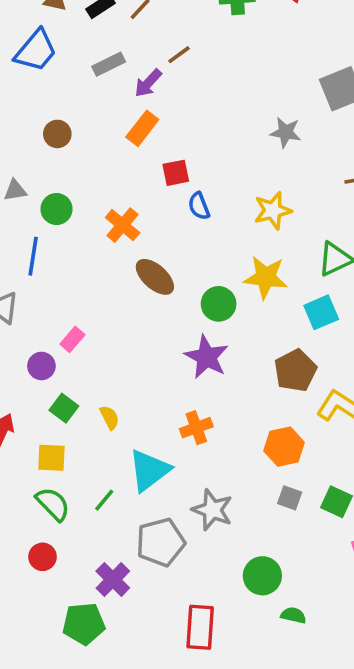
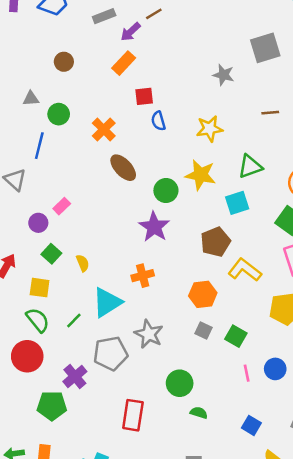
red circle: (43, 557) -> (27, 356), size x1.6

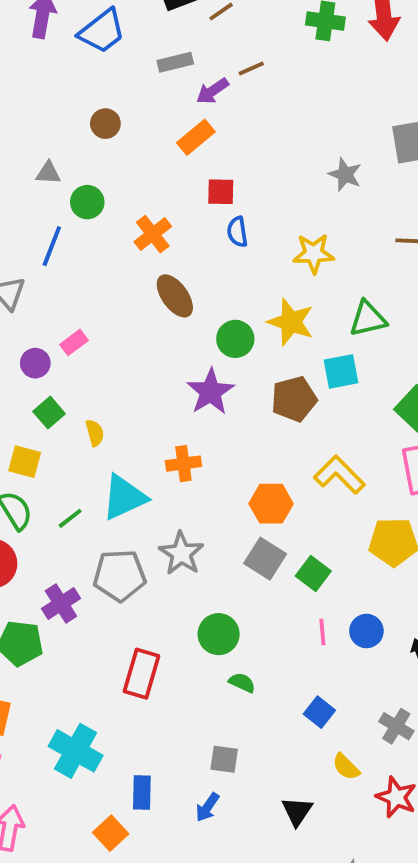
brown pentagon: (215, 242) -> (294, 399), moved
gray square: (203, 330) -> (265, 559), size x1.5

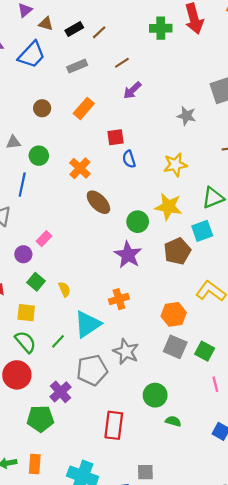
purple arrow: (212, 91) -> (132, 90), moved
orange rectangle: (196, 137) -> (84, 108), moved
gray square: (224, 759) -> (145, 472), moved

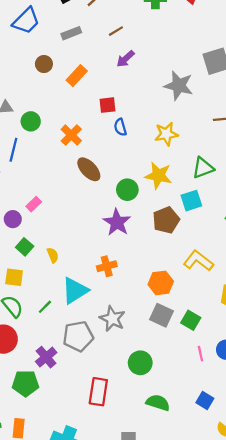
brown circle: (42, 108) -> (44, 64), moved
gray star: (186, 116) -> (179, 86), size x1.5
green semicircle: (173, 421) -> (158, 403), moved, size x1.5

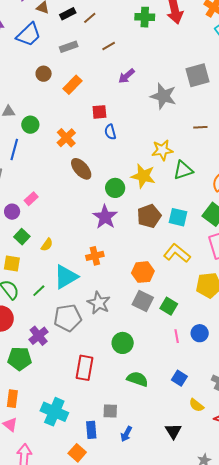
purple arrow: (125, 59) -> (127, 76), moved
yellow star: (166, 134) -> (162, 150), moved
cyan square: (191, 201) -> (178, 217), moved, turned 30
yellow semicircle: (53, 255) -> (47, 245), turned 56

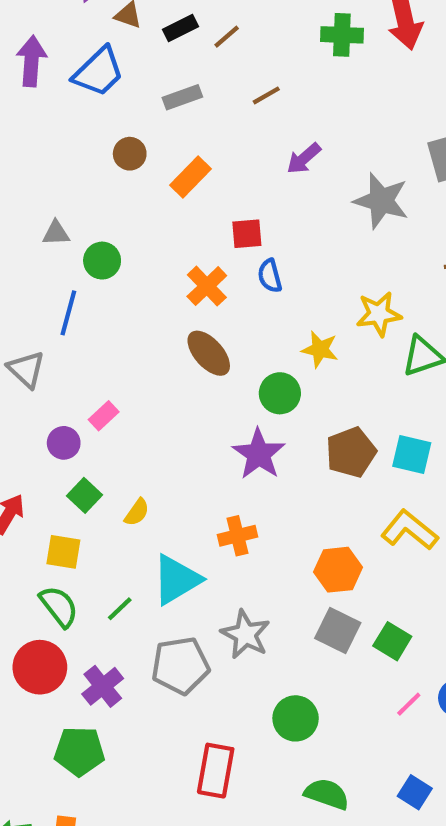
orange cross: (66, 138) -> (207, 286), moved
yellow star: (143, 176) -> (320, 349), moved, size x0.7
purple cross: (39, 336) -> (103, 686), moved
pink line: (177, 336) -> (409, 704), turned 56

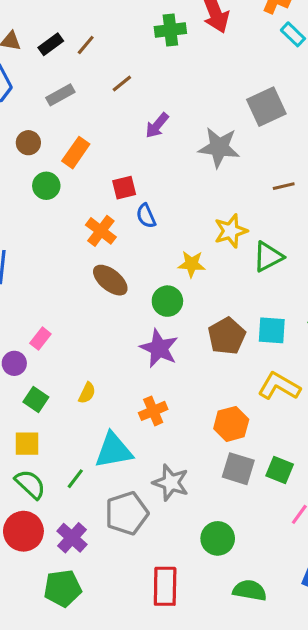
green circle: (102, 261) -> (46, 186), moved
yellow semicircle: (137, 512) -> (87, 393), moved
cyan triangle: (176, 580) -> (114, 450), turned 30

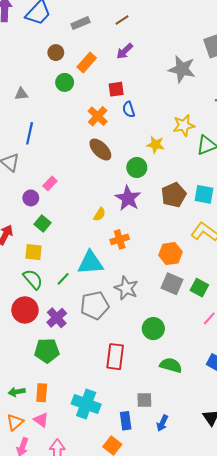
purple arrow: (157, 125) -> (125, 51), moved
yellow semicircle: (87, 393) -> (100, 214), moved

